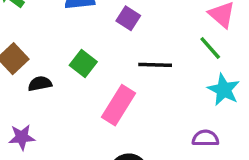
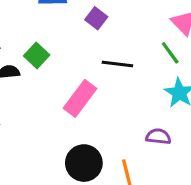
green square: (83, 63) -> (37, 55), moved

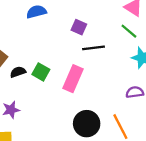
purple square: (96, 18) -> (79, 27), moved
green square: (37, 55) -> (41, 72), moved

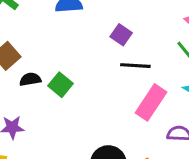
pink rectangle: (73, 79) -> (151, 102), moved

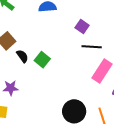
black semicircle: (30, 79) -> (22, 56), turned 64

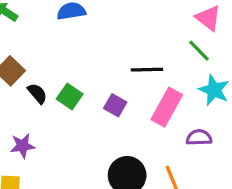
purple square: (82, 27) -> (115, 105), moved

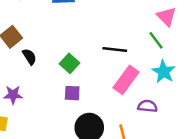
green square: (70, 96) -> (69, 63), moved
purple square: (115, 105) -> (72, 93), moved, turned -35

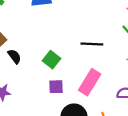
pink rectangle: (126, 80) -> (90, 82), moved

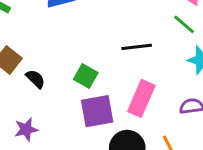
purple square: (56, 87) -> (97, 111), size x1.6

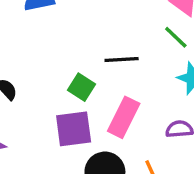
green square: (86, 76) -> (82, 87), moved

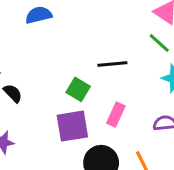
pink rectangle: (124, 117) -> (116, 114), size x0.7

